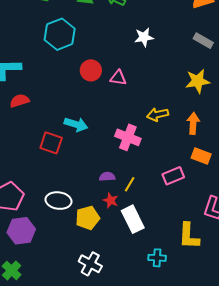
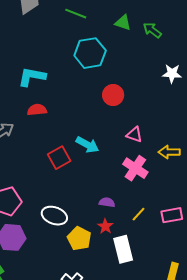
pink triangle: (118, 78) -> (134, 135), moved
red square: (51, 143) -> (59, 158), turned 30
yellow line: (130, 184) -> (139, 214), moved
yellow pentagon: (88, 218) -> (79, 239), turned 30

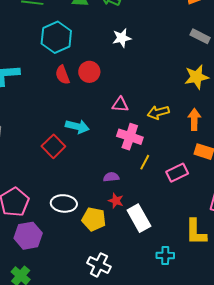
white star: (172, 74) -> (122, 38), moved
red semicircle: (37, 110) -> (62, 75), moved, turned -90
yellow line: (139, 214) -> (145, 162), moved

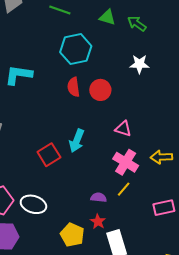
yellow arrow: (158, 112) -> (161, 157), moved
cyan arrow: (77, 126) -> (77, 141), turned 85
yellow line: (145, 162) -> (124, 189), moved
white ellipse: (64, 203) -> (33, 204), moved

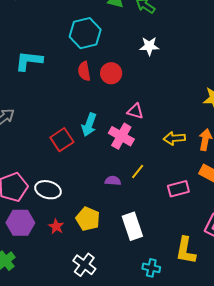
pink cross: (126, 162) -> (121, 136), moved
red star: (98, 221) -> (56, 226), moved

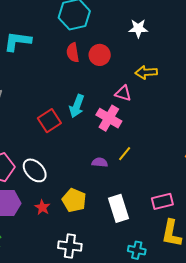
yellow arrow: (174, 138) -> (146, 72), moved
pink rectangle: (178, 189) -> (162, 201), moved
white ellipse: (48, 190) -> (35, 170), turned 30
white cross: (84, 265) -> (70, 246), turned -30

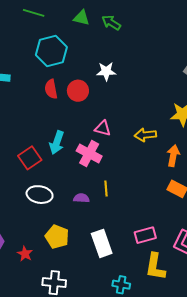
white star: (138, 28) -> (106, 71), moved
yellow arrow: (146, 72) -> (145, 135), moved
yellow line: (125, 154) -> (106, 189), turned -42
white ellipse: (35, 170) -> (40, 195), moved, turned -35
red star: (42, 207) -> (25, 254), moved

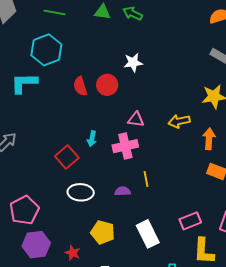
cyan hexagon: (51, 51) -> (46, 50), moved
cyan arrow: (57, 142) -> (92, 139), size x0.7
pink cross: (89, 153) -> (125, 146), turned -35

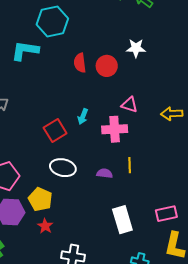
yellow pentagon: (103, 232) -> (40, 199), moved

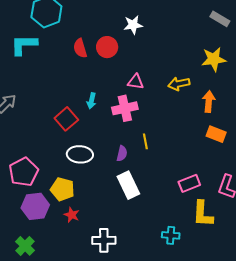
purple semicircle: (105, 173) -> (122, 153), turned 105
white rectangle: (122, 220) -> (128, 185), moved

